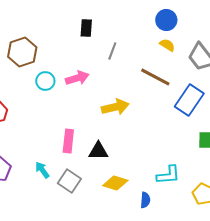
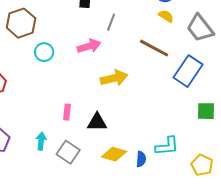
pink arrow: (77, 78) -> (89, 46), moved
pink rectangle: (68, 141) -> (67, 112), size x0.7
cyan arrow: (42, 170) -> (41, 141), turned 42
blue semicircle: (145, 200) -> (141, 159), moved

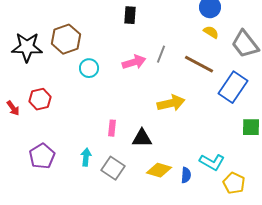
gray line: (111, 22) -> (161, 54), moved
yellow arrow: (114, 78) -> (171, 103), moved
cyan L-shape: (167, 146) -> (212, 162), turned 35
yellow pentagon: (202, 165) -> (234, 183), moved

